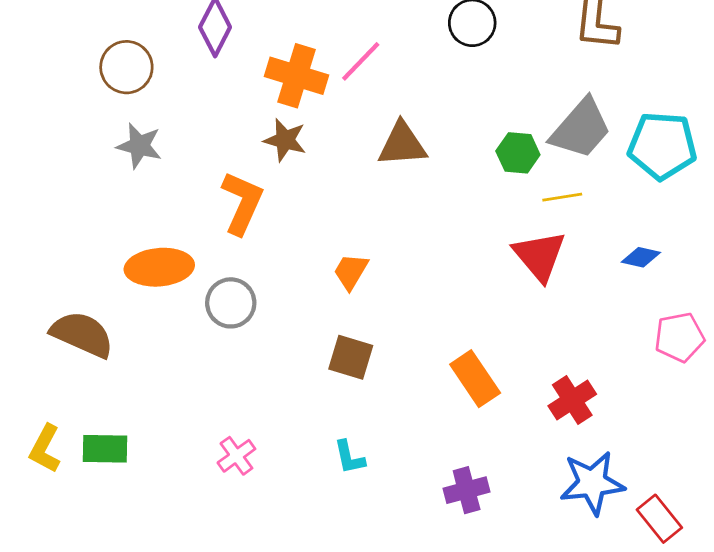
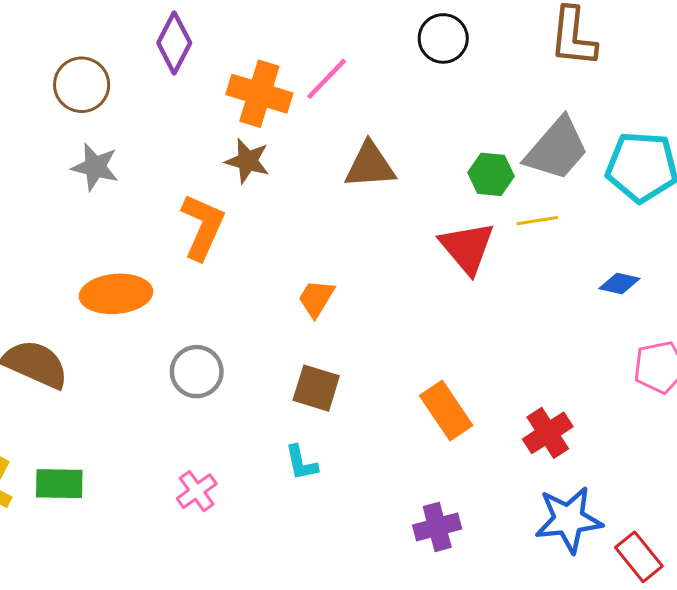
red triangle: (539, 256) -> (467, 248), moved
gray circle: (231, 303) -> (197, 372), moved
cyan L-shape: (349, 457) -> (301, 463), moved

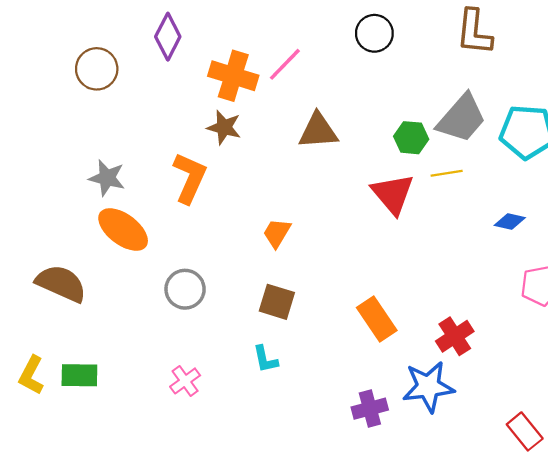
gray star: (95, 167) -> (107, 178), moved
orange ellipse: (116, 294) -> (123, 230), turned 42
blue star: (569, 520) -> (428, 387), moved

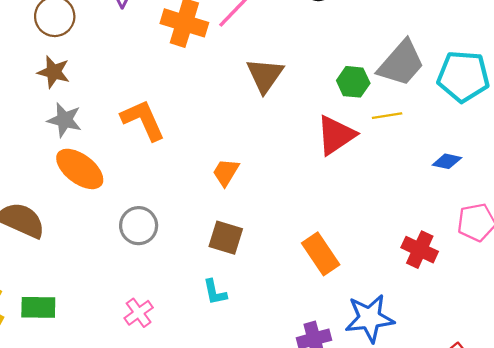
brown star: (224, 127) -> (54, 72), moved
brown triangle: (318, 131) -> (265, 75), turned -51
orange L-shape: (190, 178) -> (143, 120), turned -48
red triangle: (393, 194) -> (336, 135), turned 36
red cross: (455, 336) -> (420, 250), moved, turned -32

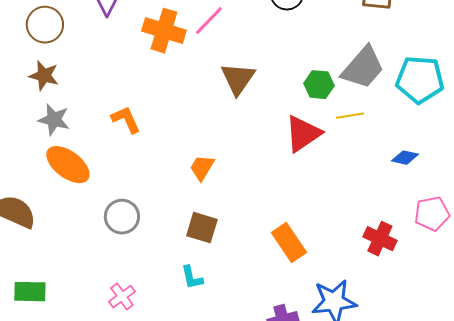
orange L-shape: (143, 120) -> (126, 120), size x0.7

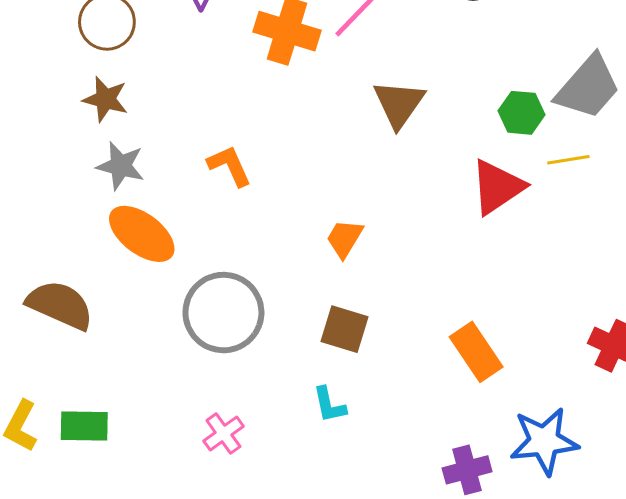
gray circle: (122, 217) -> (223, 313), size x1.5

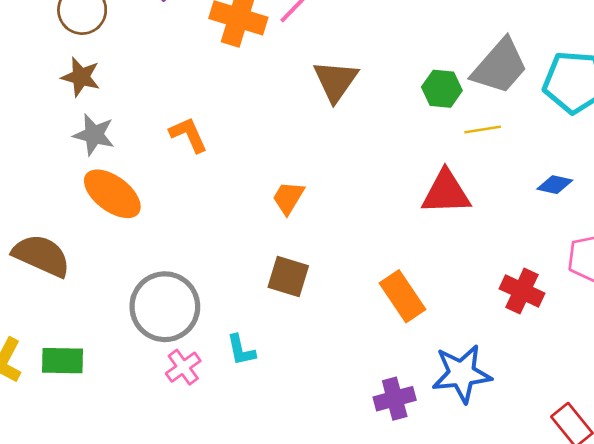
red triangle: (497, 187) -> (446, 192), moved, turned 32
gray circle: (223, 313) -> (165, 307), moved
cyan L-shape: (329, 405) -> (241, 350), moved

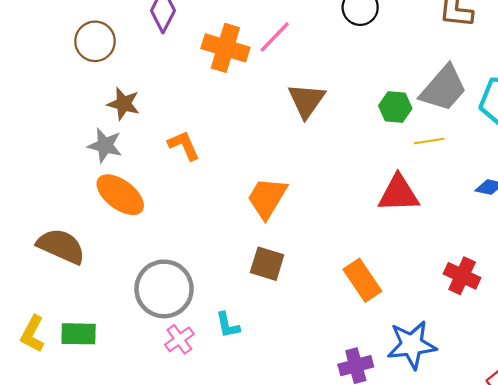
brown star: (81, 77) -> (124, 104), moved
orange trapezoid: (288, 198) -> (267, 198), size x1.5

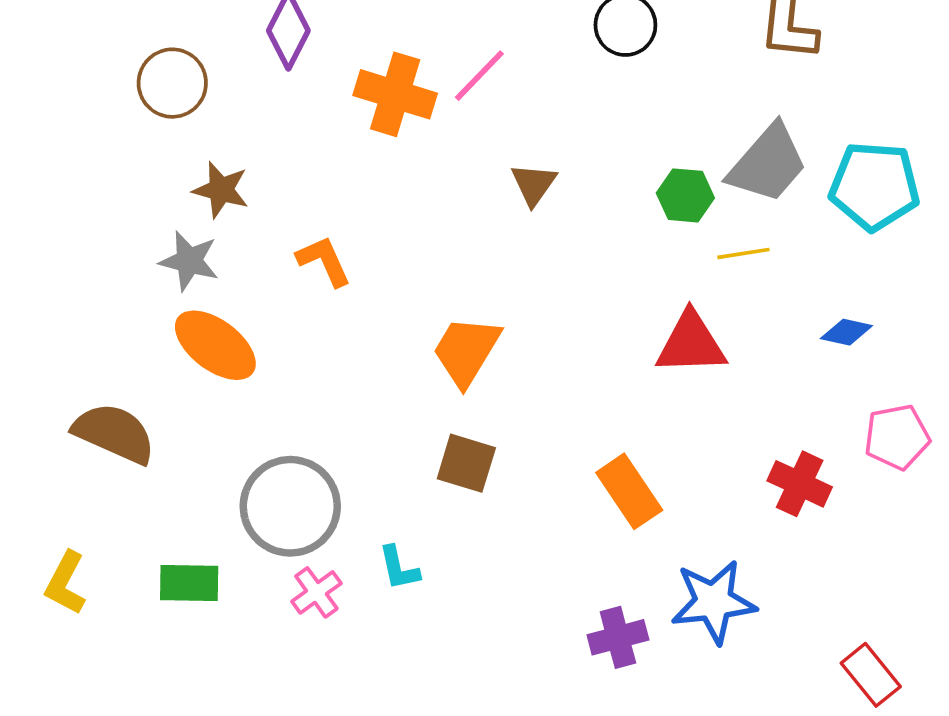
brown triangle: (306, 100) -> (534, 184), size x0.7
green rectangle: (79, 334) -> (189, 583), moved

